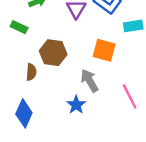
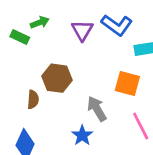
green rectangle: (19, 27) -> (20, 37), moved
orange square: (104, 50) -> (127, 84), moved

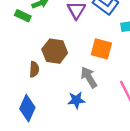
orange square: (127, 84) -> (101, 49), moved
blue star: (82, 135) -> (76, 100), turned 30

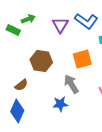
orange square: (101, 49) -> (82, 59), turned -30
brown semicircle: (34, 69) -> (21, 85), moved, turned 48

